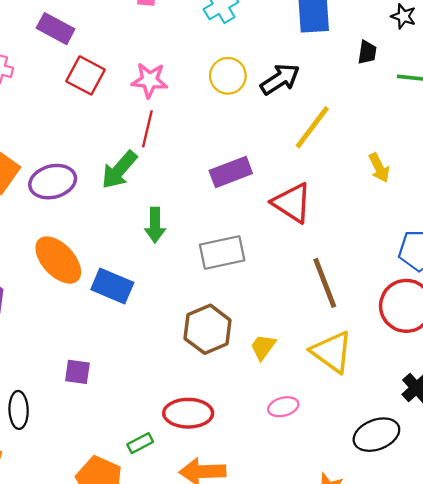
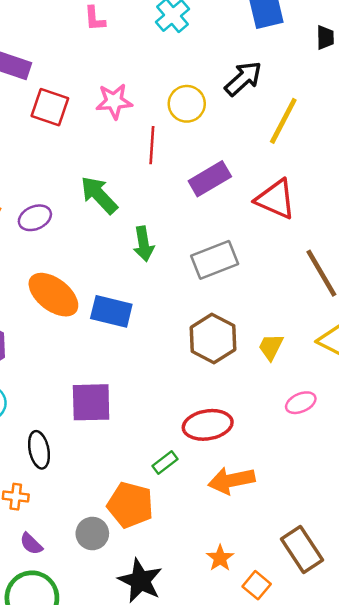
yellow circle: (228, 76) -> (187, 104), moved
red line: (147, 129) -> (152, 145), moved
green arrow: (119, 170) -> (99, 195), turned 105
purple ellipse: (53, 182) -> (35, 218), size x0.7
purple square: (77, 372) -> (91, 402), size x1.6

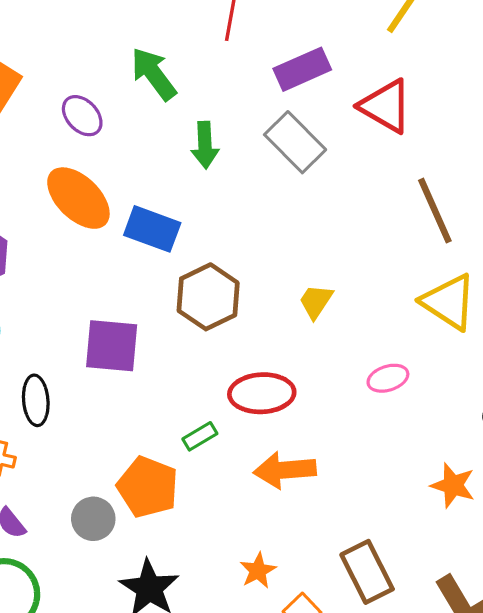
purple ellipse: (35, 218) -> (82, 116), moved, turned 64
gray rectangle: (215, 260) -> (295, 142), moved, turned 60
brown hexagon: (213, 339) -> (208, 297), moved
yellow trapezoid: (271, 347) -> (316, 301), moved

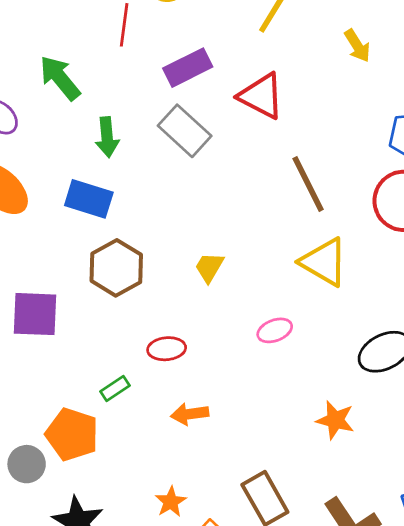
blue rectangle: (152, 229) -> (89, 199), moved
red ellipse: (262, 393) -> (167, 349), size x0.7
orange arrow: (285, 470) -> (190, 414), size x0.7

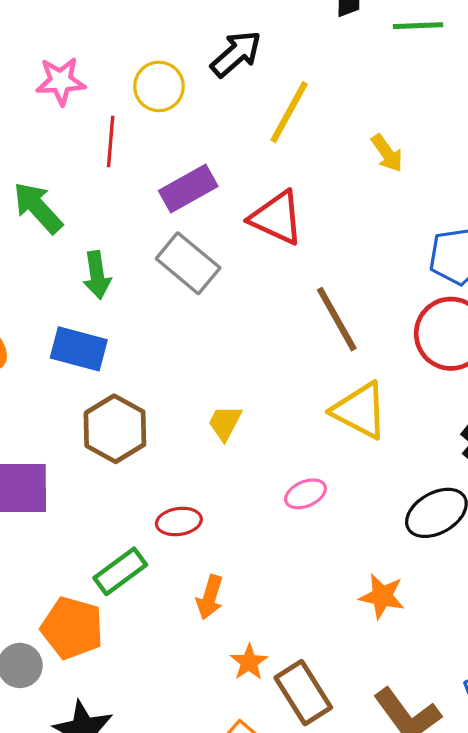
green rectangle: (115, 388) -> (120, 571), size x1.5
orange arrow: (190, 414) -> (210, 597), turned -63
orange star: (171, 502) -> (249, 662), moved

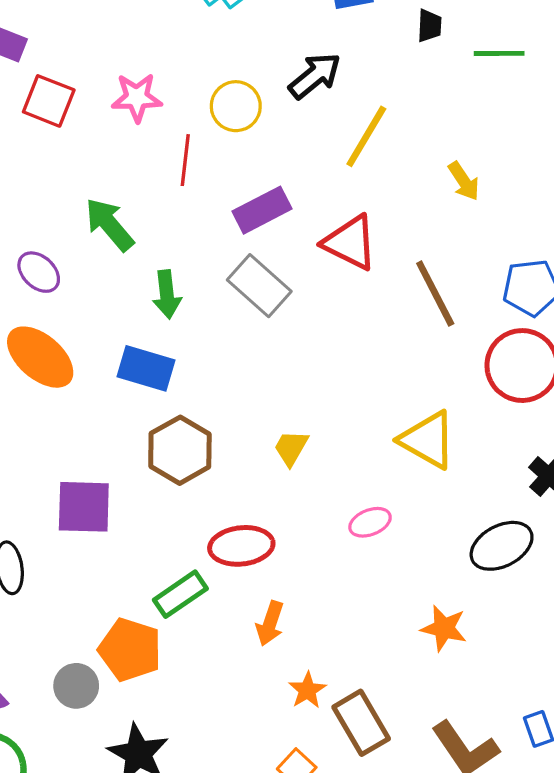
brown line: (337, 319) -> (435, 294), moved
red ellipse: (179, 521) -> (241, 546), size x1.4

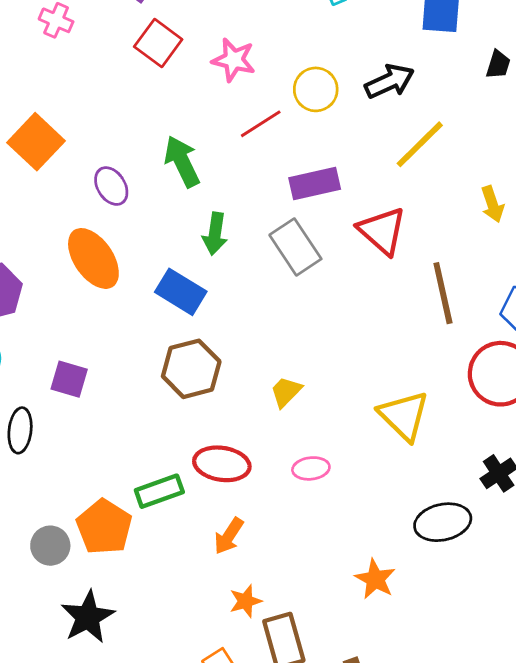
red line: (185, 160) -> (261, 124), turned 36
purple square: (84, 507) -> (69, 379), moved, size x0.7
pink ellipse: (370, 522) -> (311, 468), moved

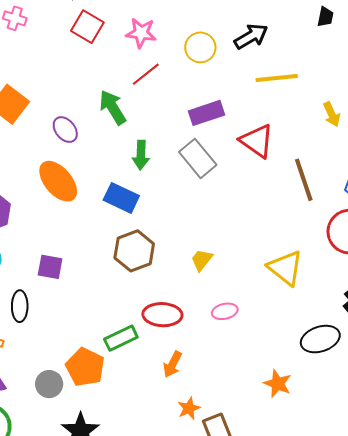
red line: (261, 124) -> (146, 74), moved
yellow line: (420, 144) -> (277, 78), turned 45

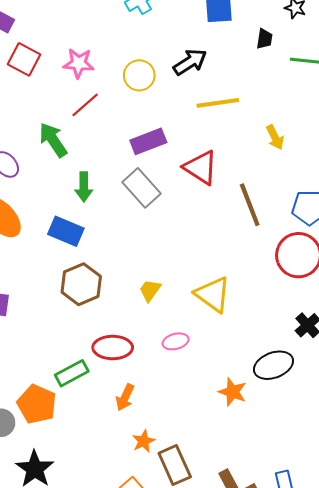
yellow triangle: (285, 268) -> (213, 294), moved
orange star: (278, 384) -> (233, 392), moved

